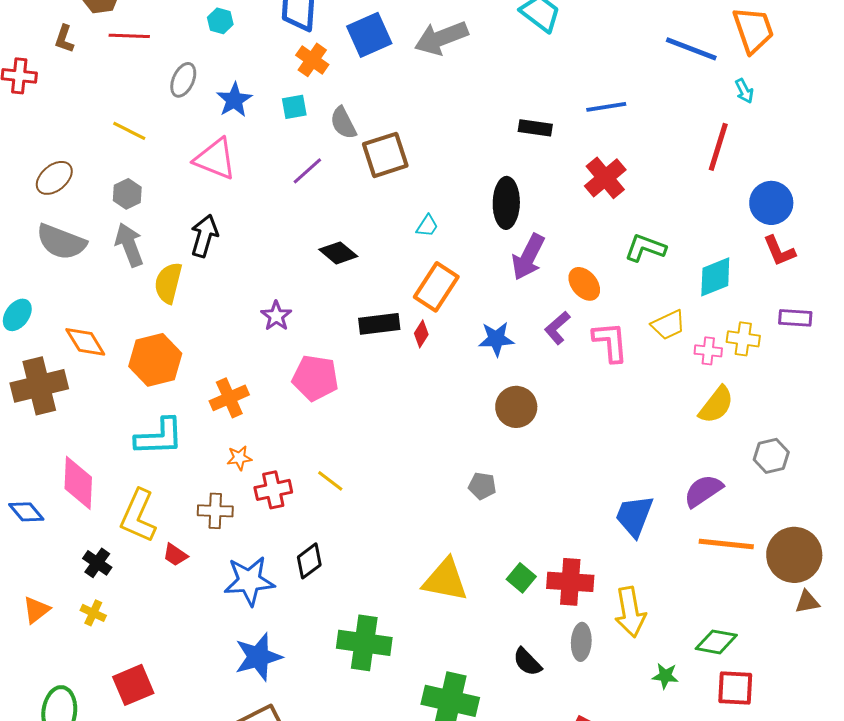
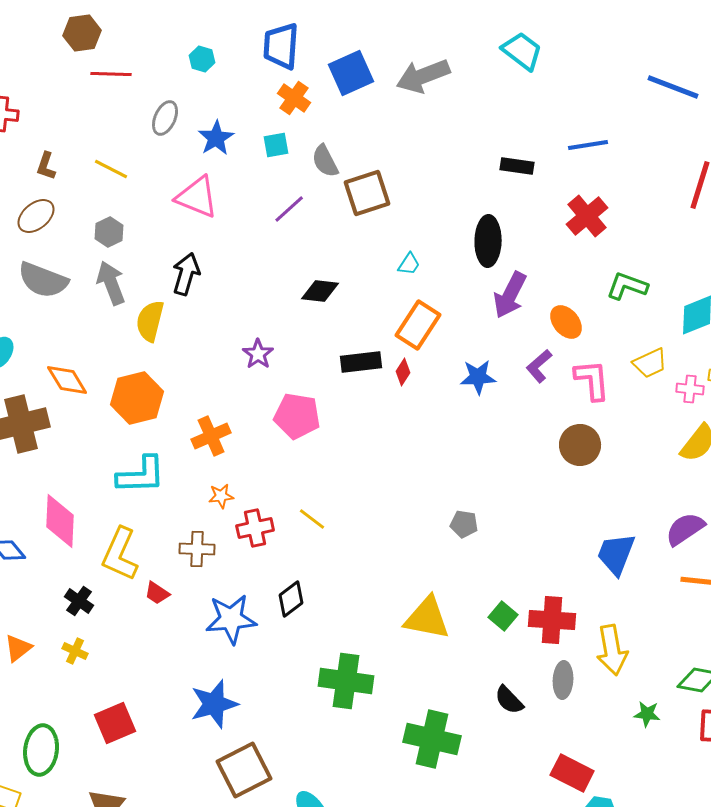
brown L-shape: (64, 39) -> (46, 166), moved
black diamond: (338, 253) -> (320, 291), turned -33
brown circle: (516, 407) -> (580, 445), moved
blue star: (258, 657) -> (214, 704), moved

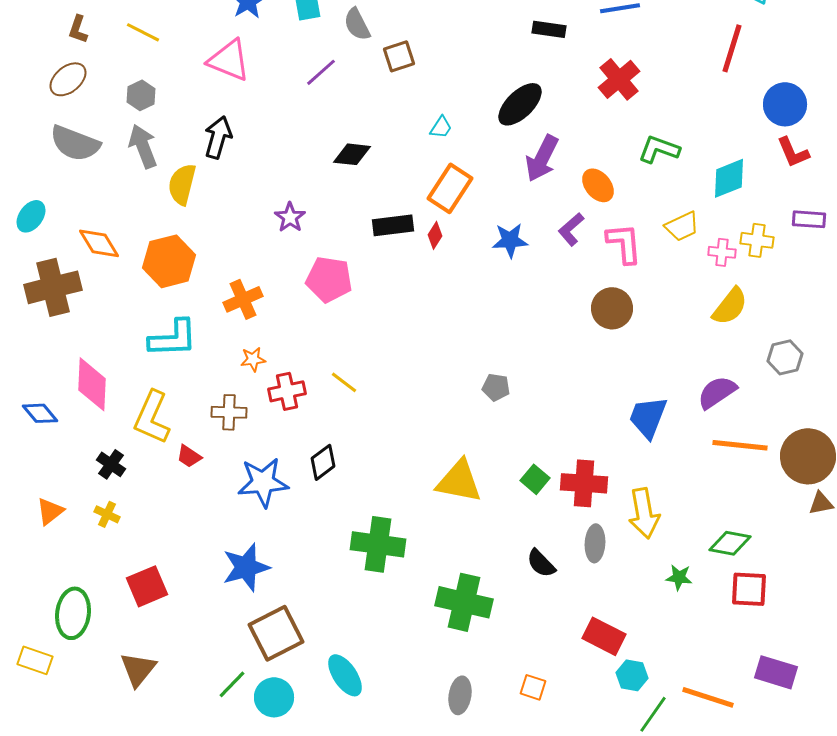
brown square: (367, 193) -> (399, 56), size x0.7
black ellipse: (488, 241) -> (520, 104), turned 45

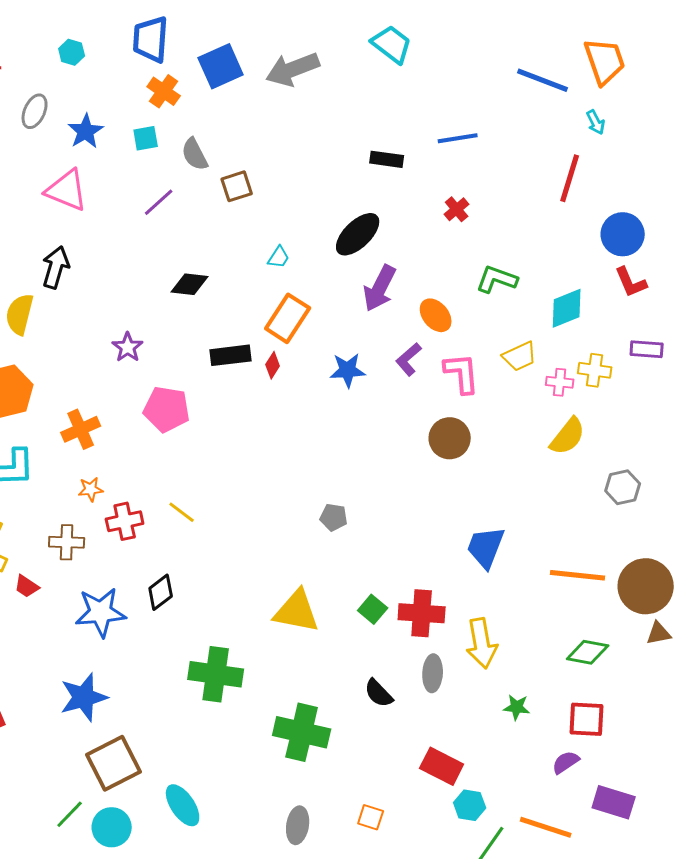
red cross: (619, 79) -> (457, 209), size x0.6
purple semicircle: (717, 392) -> (566, 762), moved, size x0.7
green diamond: (730, 543) -> (588, 652), moved

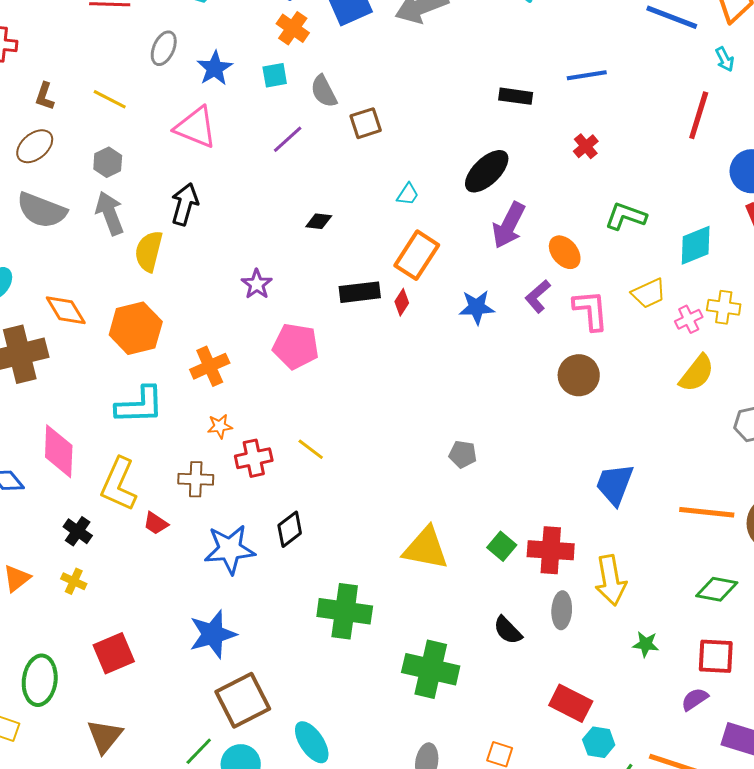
black diamond: (190, 284) -> (319, 221), size x0.7
pink cross: (560, 382) -> (689, 319), turned -32

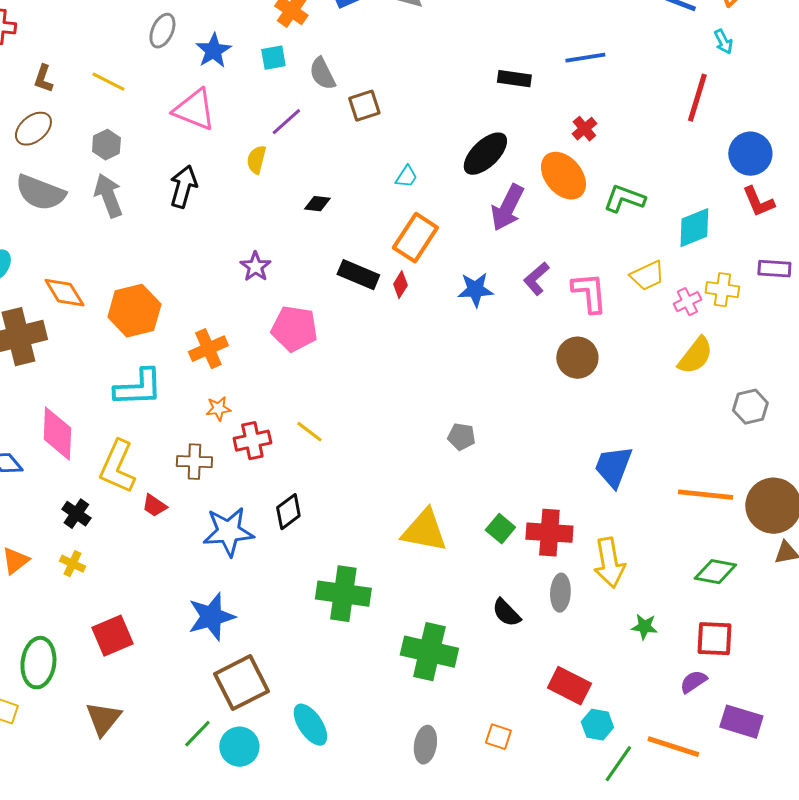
yellow semicircle: (149, 251) -> (256, 160), moved, size x0.7
orange ellipse: (565, 252) -> (563, 176), moved, size x1.4
black rectangle: (360, 292) -> (358, 275), turned 30

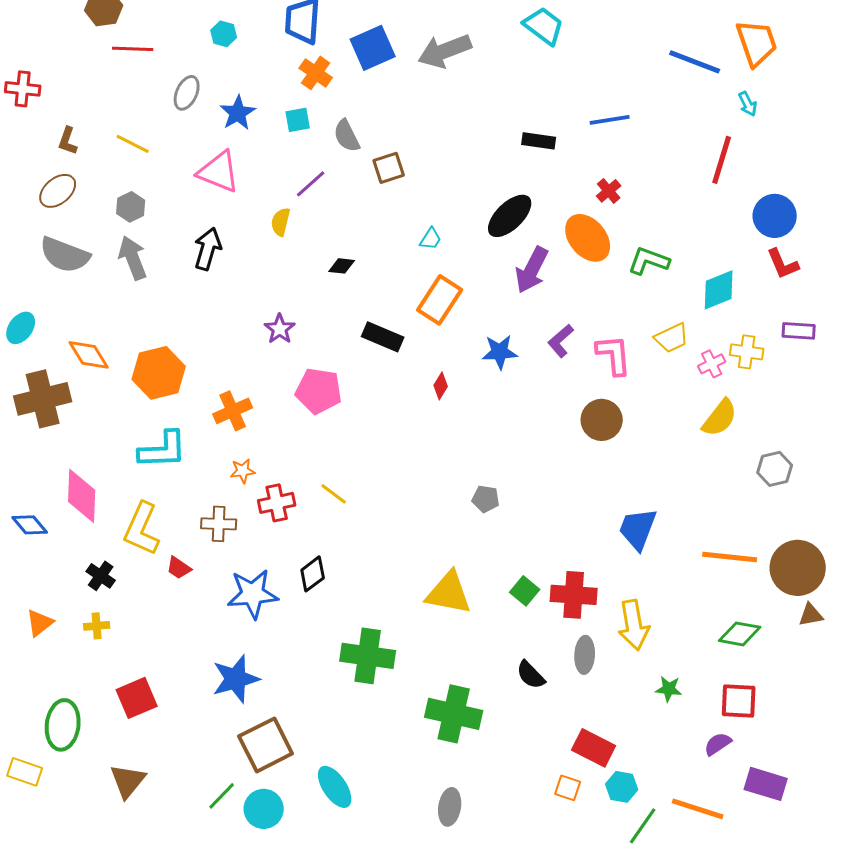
red diamond: (400, 285) -> (441, 386), moved
yellow cross: (72, 564) -> (97, 626), turned -30
orange square: (498, 737) -> (568, 788), moved

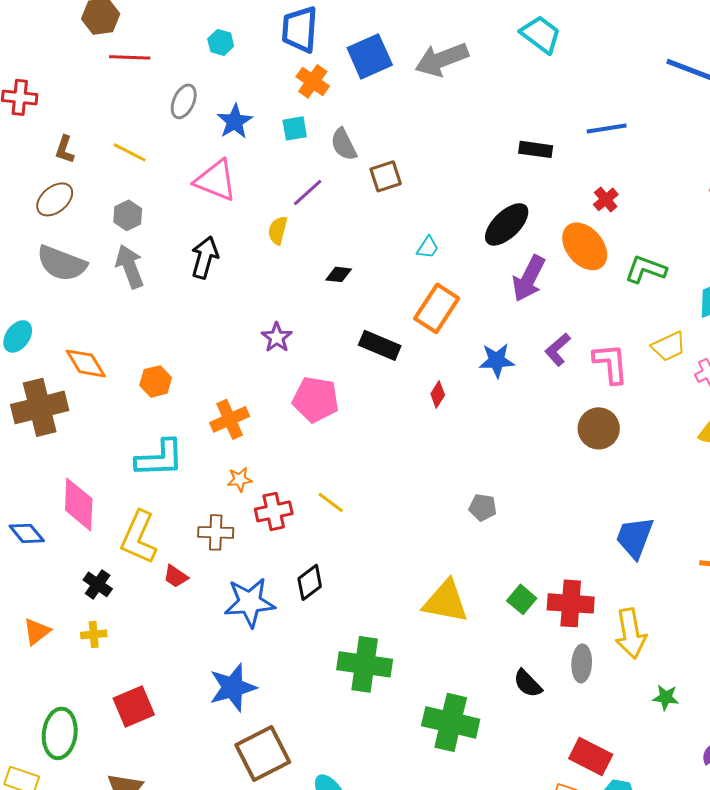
orange hexagon: (159, 373) -> (156, 381), size x0.6

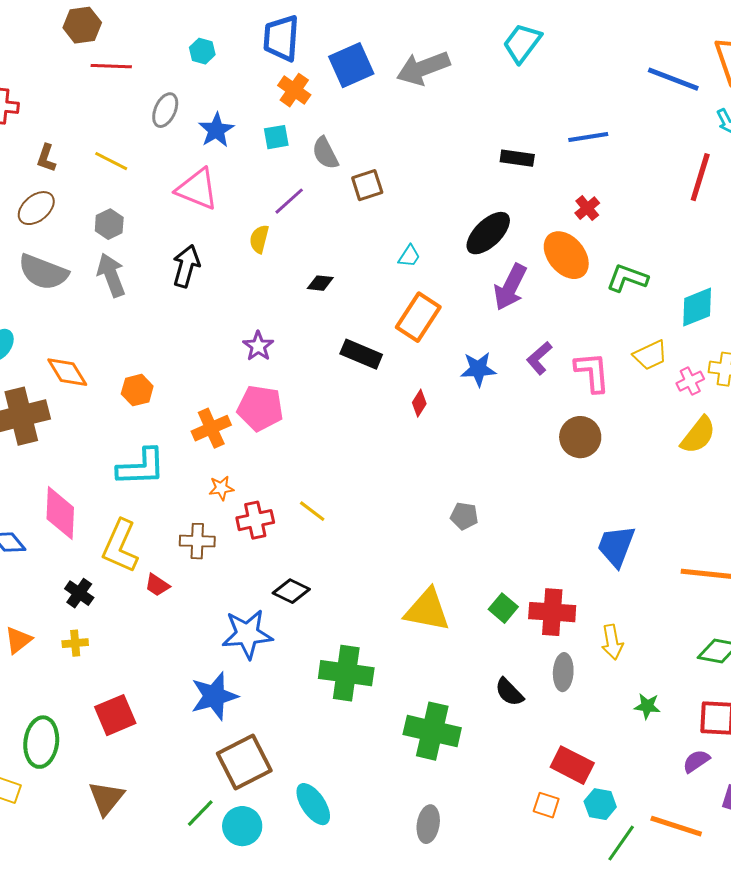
cyan trapezoid: (541, 34) -> (522, 43), turned -90
pink pentagon: (316, 399) -> (260, 408), moved
black diamond: (310, 582) -> (291, 591), turned 63
blue star: (250, 602) -> (247, 634), moved
yellow arrow: (631, 633) -> (612, 642), size x0.7

